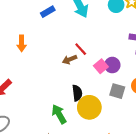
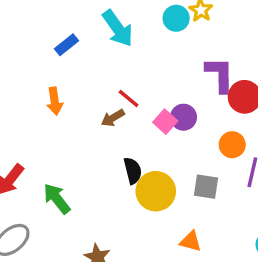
orange arrow: (22, 43) -> (55, 101), moved
gray square: (117, 91) -> (206, 187), moved
green arrow: (59, 114) -> (57, 199), moved

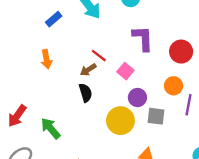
purple L-shape: (220, 75) -> (143, 38), moved
purple circle: (183, 117) -> (137, 98), moved
black semicircle: (133, 171) -> (86, 93), moved

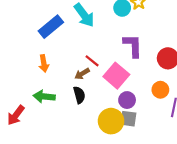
blue rectangle: (54, 19) -> (51, 27), size x1.6
pink square: (125, 71) -> (116, 76), size x1.6
gray square: (156, 116) -> (128, 119), moved
green arrow: (51, 128) -> (44, 96), moved, turned -45

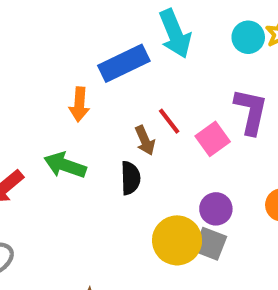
blue rectangle: (51, 27) -> (124, 63), moved
brown arrow: (82, 74) -> (145, 140), turned -96
pink square: (116, 76) -> (213, 139), moved, size x0.7

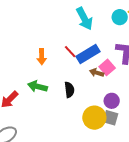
blue rectangle: (124, 63) -> (88, 54), moved
red line: (169, 121) -> (70, 52), moved
brown arrow: (145, 140) -> (97, 73), moved, turned 136

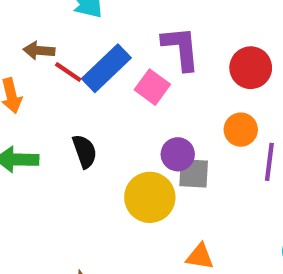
brown arrow: (97, 73) -> (39, 51), moved
gray square: (110, 118) -> (194, 173), moved

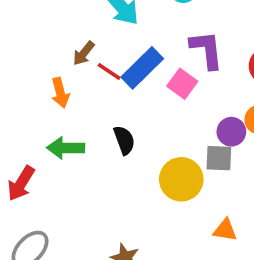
brown arrow: (39, 51) -> (84, 53), turned -55
purple circle: (178, 154) -> (231, 132), moved

